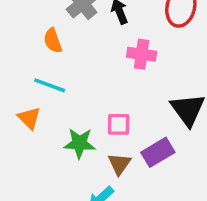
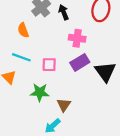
pink square: (119, 124) -> (49, 65), moved
purple rectangle: (158, 152) -> (80, 62), moved

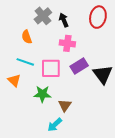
pink cross: (77, 38) -> (67, 43), moved
pink square: (49, 65) -> (51, 68), size x1.5

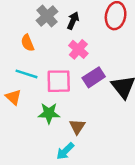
black arrow: (64, 20) -> (73, 21), turned 48
pink cross: (67, 43) -> (78, 49), turned 35

